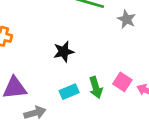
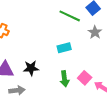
black star: (64, 52) -> (31, 68), moved
cyan rectangle: (69, 92) -> (64, 48), moved

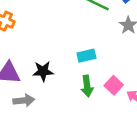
cyan rectangle: (64, 48) -> (86, 56), moved

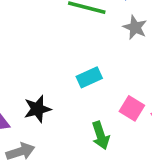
green arrow: (87, 86) -> (101, 135), moved

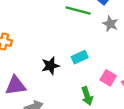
black star: (37, 109) -> (50, 66), moved

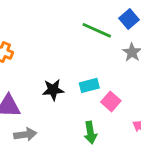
pink square: (108, 78) -> (111, 101), moved

